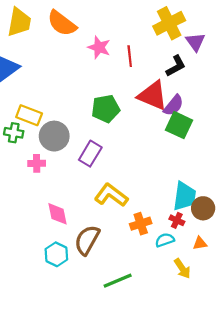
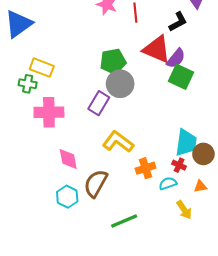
gray circle: (54, 136) -> (120, 84), moved
pink cross: (37, 163) -> (49, 112), size x1.8

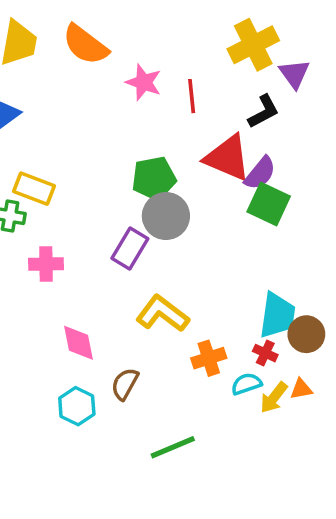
pink cross: (49, 112) -> (46, 264), size x0.7
brown semicircle: (96, 183) -> (125, 384), size x0.7
yellow arrow: (184, 210) -> (274, 398), moved, turned 72

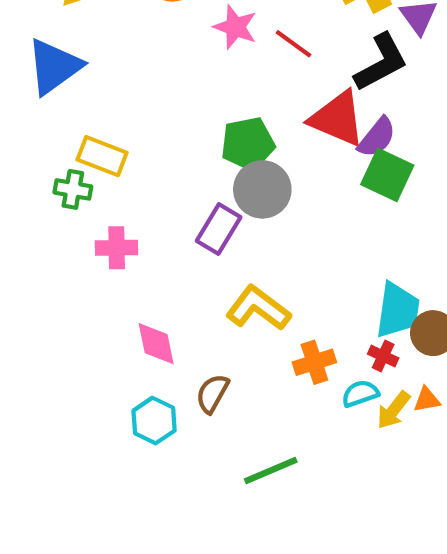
red line: (192, 96) -> (294, 44), turned -48
black L-shape: (264, 111) -> (381, 62), size x1.4

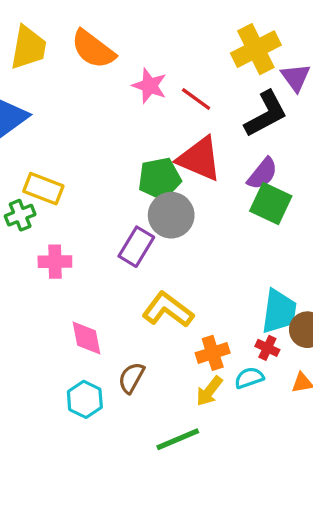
red triangle: (337, 119) -> (199, 159), moved
green cross: (73, 189) -> (20, 215), turned -32
yellow arrow: (393, 410) -> (209, 391), moved

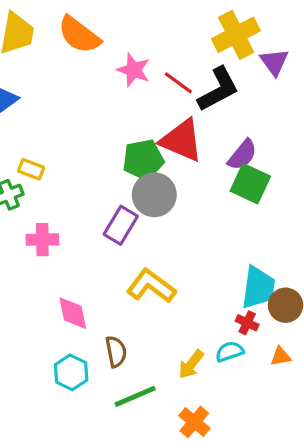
black L-shape: (266, 114) -> (218, 89), moved
yellow rectangle: (43, 189) -> (31, 169), size x0.7
orange cross: (213, 353) -> (194, 422), moved, turned -32
brown semicircle: (131, 378) -> (116, 352), turned 140
green line: (178, 439) -> (135, 396), moved

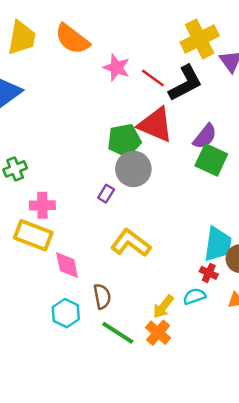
yellow rectangle: (31, 169) -> (33, 235), moved, size x1.8
purple rectangle: (121, 225) -> (106, 194), size x0.6
green line: (135, 396) -> (118, 333), turned 56
orange cross: (194, 422) -> (158, 333), moved

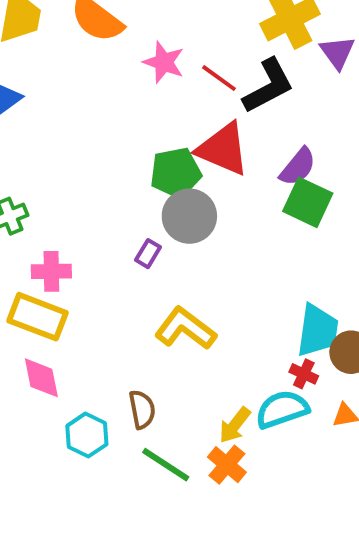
pink diamond: (67, 265) -> (41, 378), moved
cyan semicircle: (194, 296) -> (282, 409), size x1.5

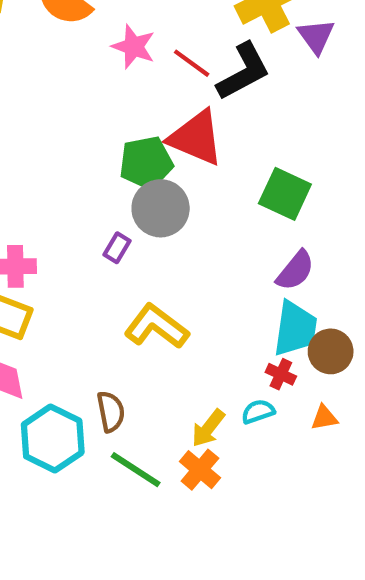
purple semicircle: (298, 167) -> (295, 271), moved
cyan semicircle: (282, 409) -> (258, 412), size x0.6
cyan hexagon: (87, 435) -> (53, 439), size x1.4

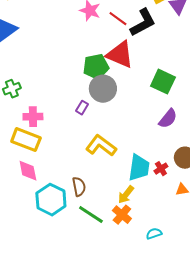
cyan trapezoid: (295, 329) -> (139, 168), moved
red cross: (281, 374) -> (161, 169), turned 32
cyan semicircle: (258, 412) -> (154, 234), moved

